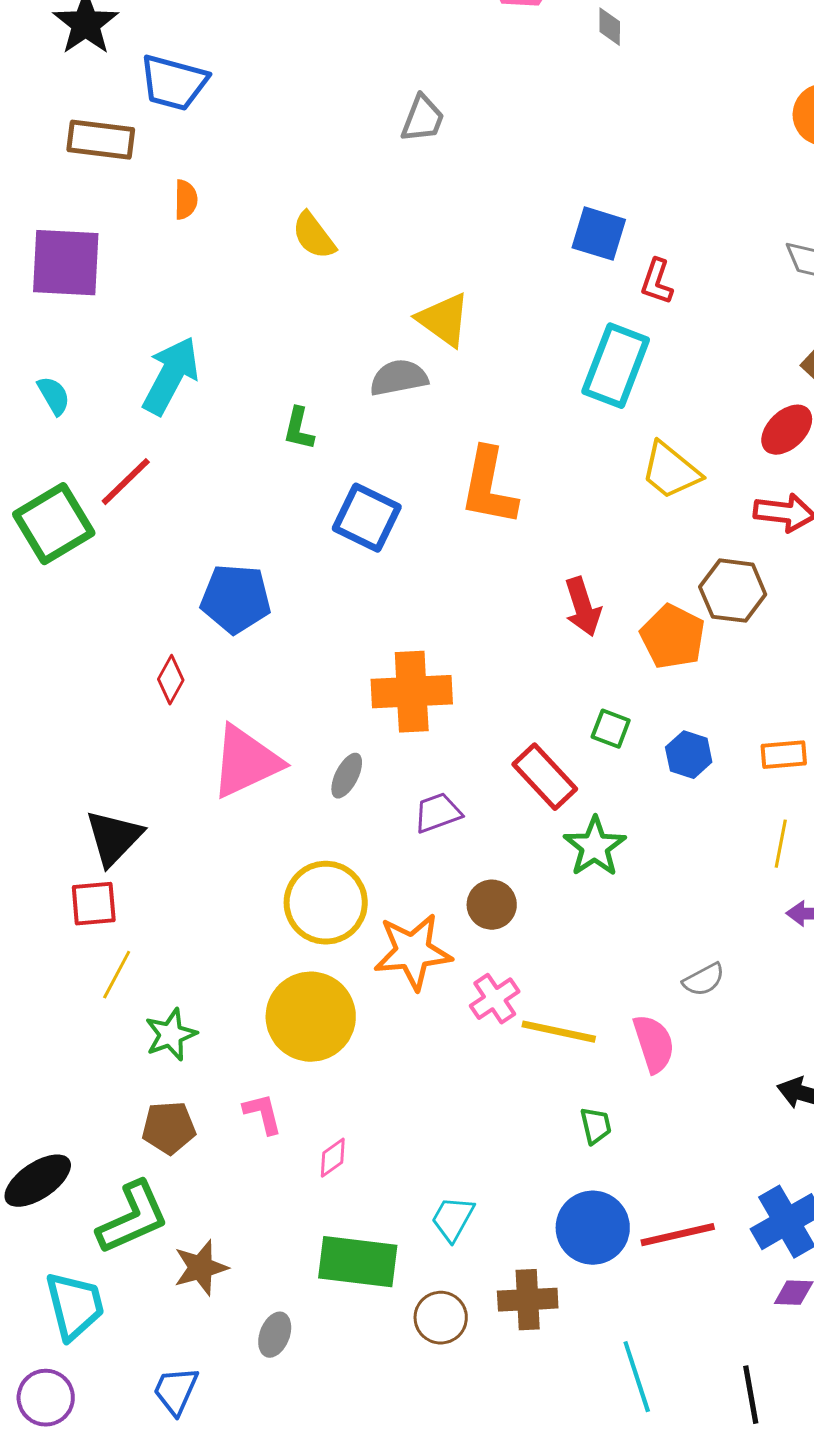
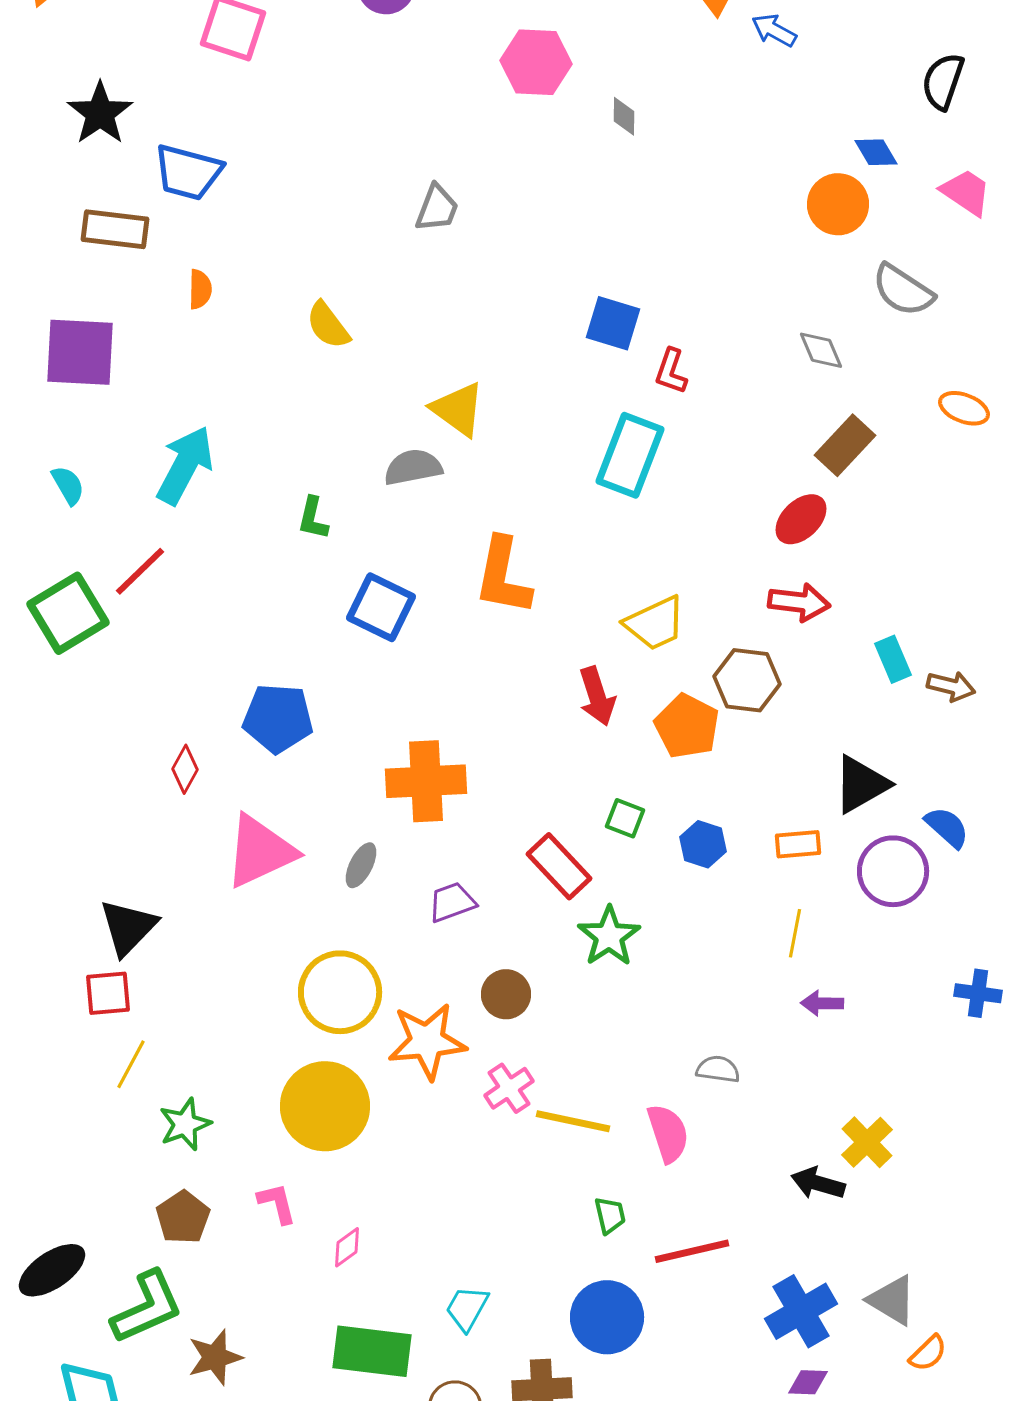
yellow trapezoid: (671, 471) -> (655, 623), moved, turned -64
blue pentagon: (236, 599) -> (278, 718), moved
gray semicircle: (704, 980) -> (718, 1069), turned -144
brown pentagon: (169, 1128) -> (183, 1217), turned -30
red line: (678, 1235) -> (692, 1251), moved

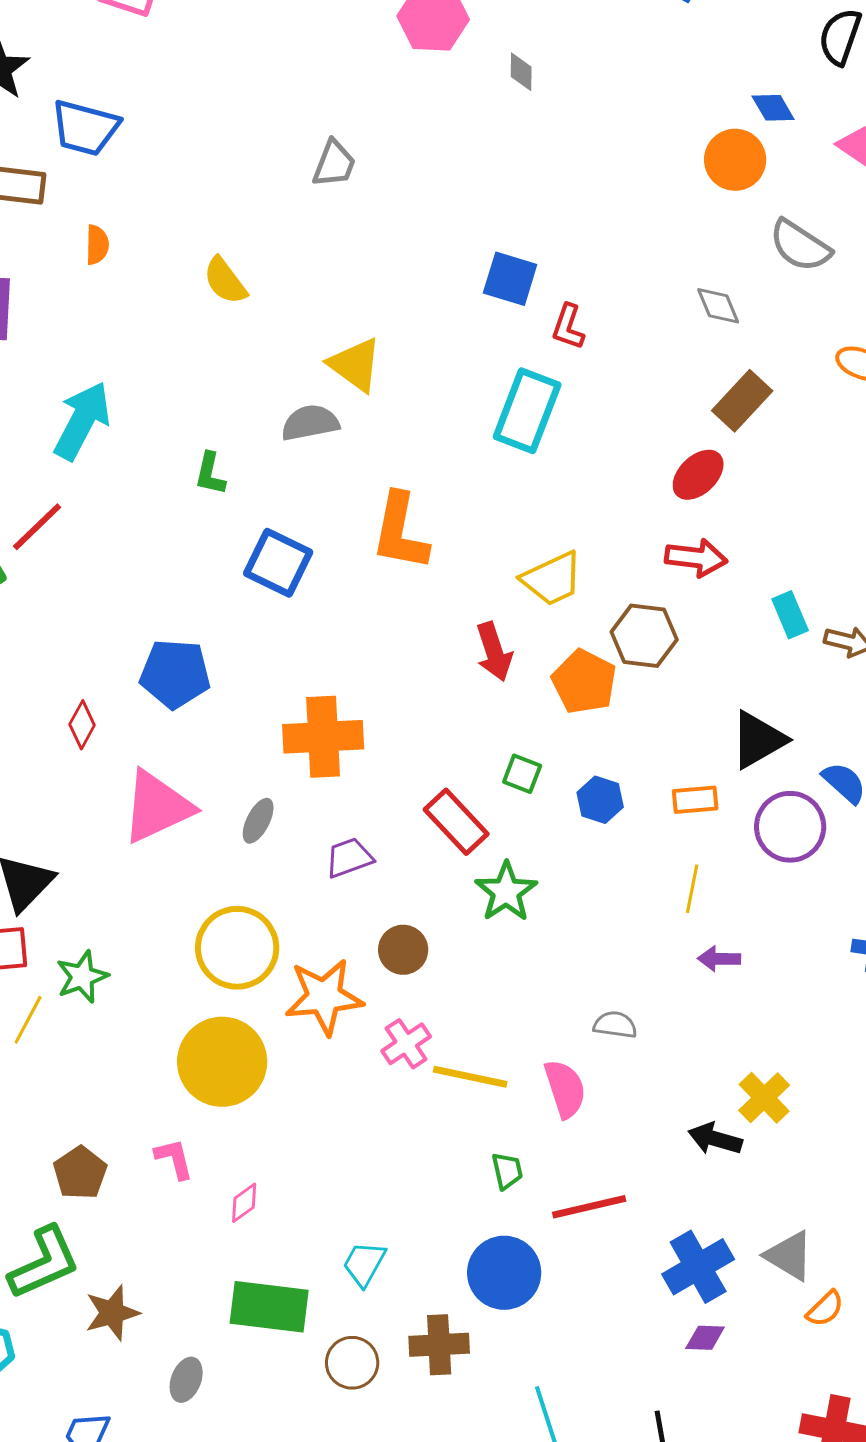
green star: (185, 1124) -> (82, 977), moved

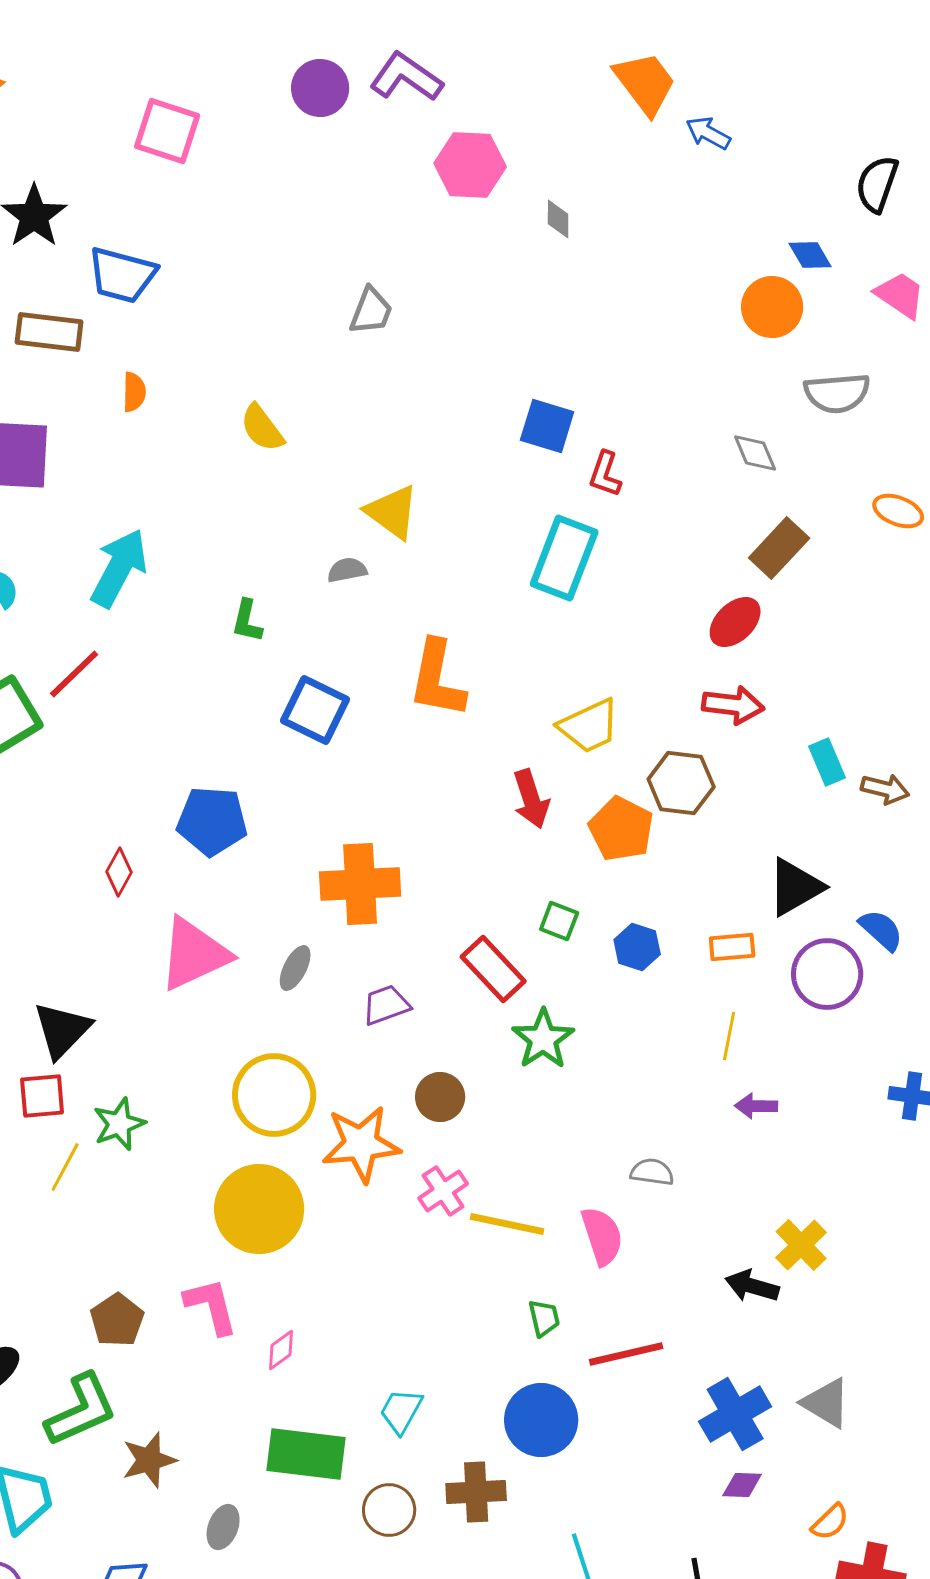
gray semicircle: (800, 246) -> (837, 393), turned -38
gray semicircle: (310, 423) -> (347, 570), size x0.7
pink L-shape: (174, 1159) -> (211, 1306), size x1.4
orange semicircle: (825, 1309) -> (830, 1522), moved

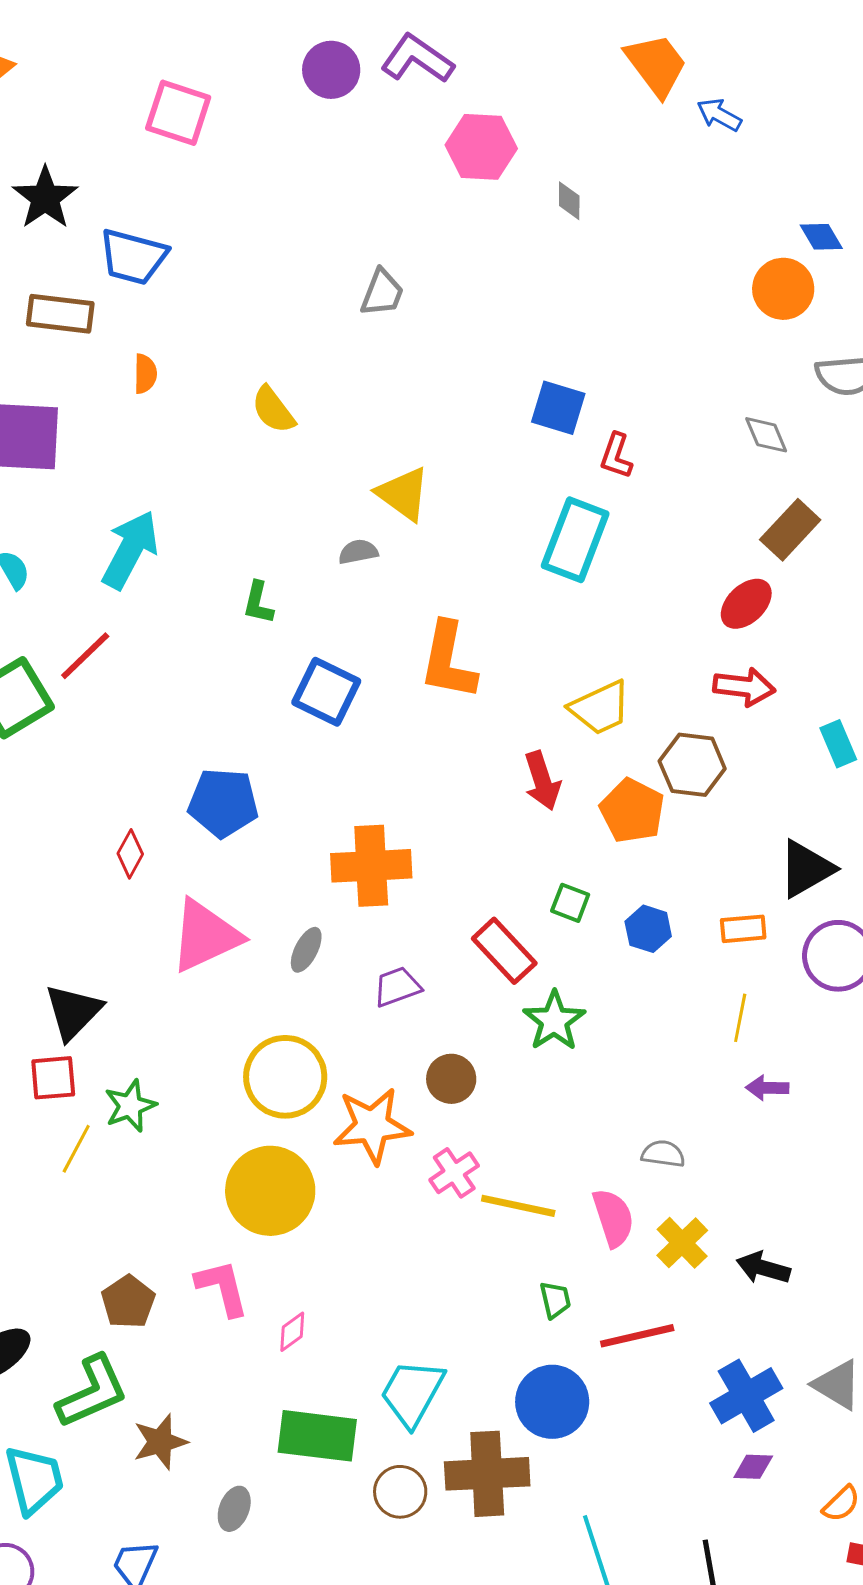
yellow cross: (801, 1245) -> (682, 1243), moved
cyan trapezoid: (401, 1411) -> (412, 1393), size x1.5
brown cross: (476, 1492) -> (487, 1474), size x1.4

